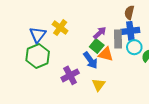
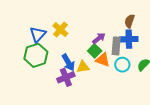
cyan circle: (134, 47) -> (122, 65), moved
blue arrow: (91, 60) -> (68, 62), moved
yellow triangle: (99, 85) -> (83, 67), moved, turned 40

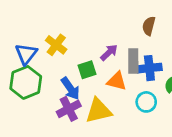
blue cross: (129, 39) -> (149, 68), moved
green square: (95, 51) -> (87, 70), moved, turned 32
cyan circle: (122, 65) -> (146, 102), moved
yellow triangle: (83, 67) -> (99, 111), moved, size x1.5

